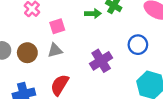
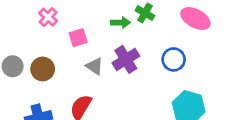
gray triangle: (55, 50) -> (94, 66), moved, turned 49
purple cross: (101, 61) -> (126, 59), moved

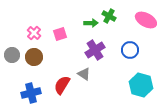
pink cross: (48, 17) -> (34, 33), moved
gray triangle: (94, 66) -> (84, 74), moved

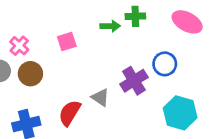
green cross: (109, 16) -> (135, 16), turned -32
pink cross: (34, 33) -> (19, 46), moved
purple cross: (95, 50) -> (134, 81), moved

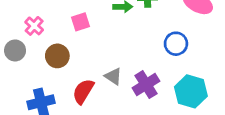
brown circle: (30, 74) -> (57, 56), moved
purple cross: (134, 81) -> (146, 85), moved

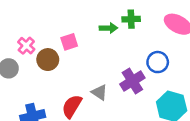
brown circle: (57, 56) -> (48, 60), moved
purple cross: (146, 85) -> (132, 81), moved

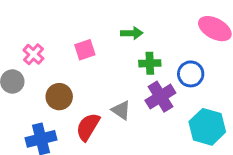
green cross: (131, 19) -> (150, 63), moved
brown circle: (48, 60) -> (59, 97), moved

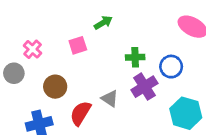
green arrow: (132, 33) -> (103, 23), moved, turned -30

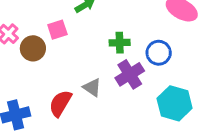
brown circle: (55, 87) -> (33, 48), moved

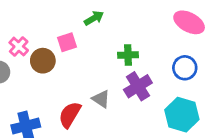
blue circle: (159, 53) -> (185, 68), moved

